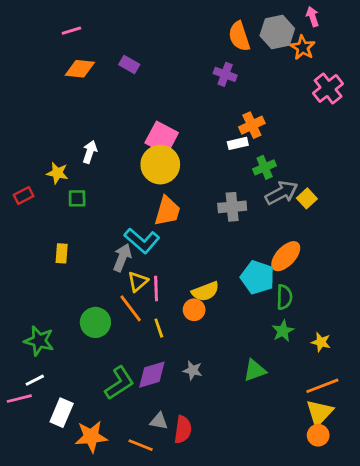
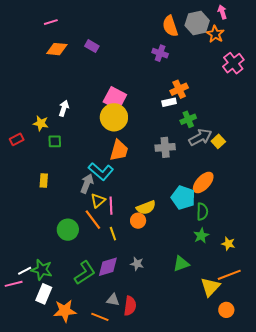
green star: (39, 341) -> (42, 270), moved
yellow triangle: (320, 413) -> (210, 287), moved

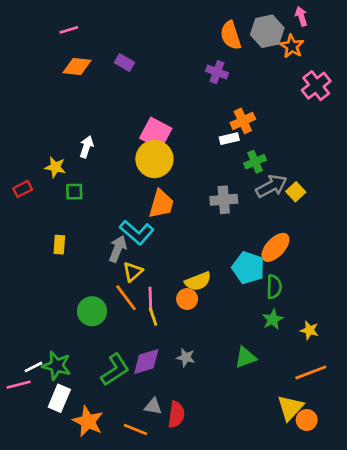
pink line: (111, 206) -> (150, 299), moved
yellow triangle: (210, 287) -> (290, 408), moved
orange star: (65, 311) -> (88, 421), turned 30

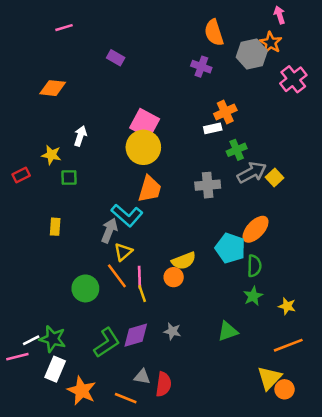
gray hexagon: (267, 31) -> (252, 54), moved
orange diamond: (77, 67) -> (53, 88), moved

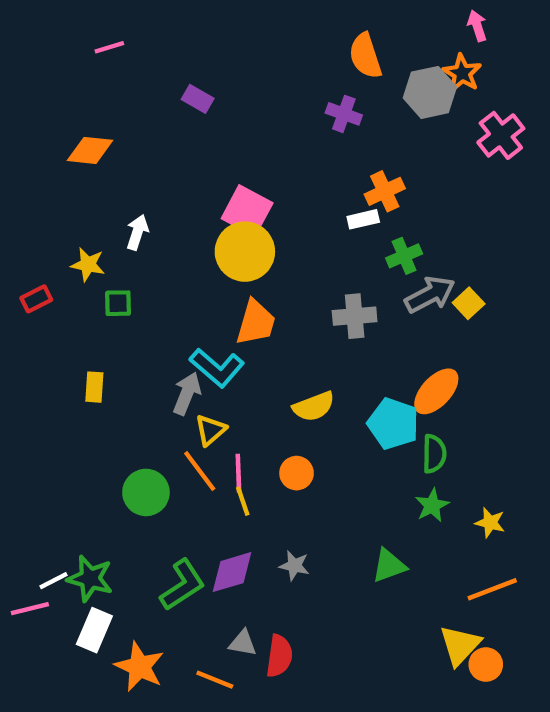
yellow semicircle: (184, 261) -> (314, 406), moved

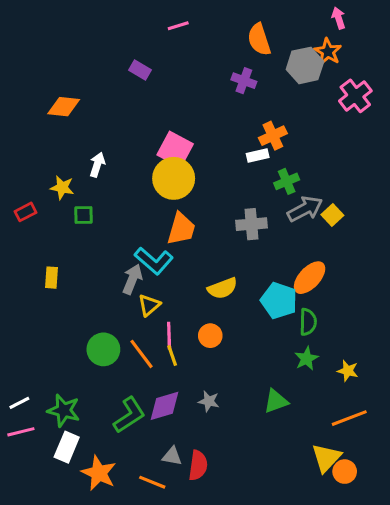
pink line: (109, 47) -> (178, 26), moved
yellow rectangle: (94, 387) -> (51, 278), moved
orange line: (200, 471) -> (142, 354), moved
white line: (53, 581) -> (19, 403), moved

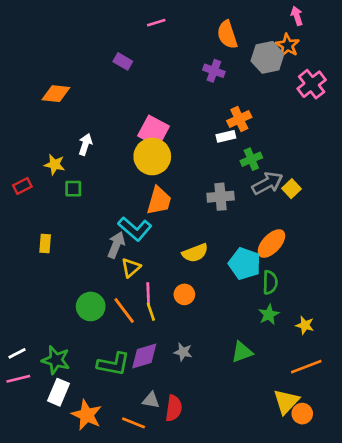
green L-shape: (129, 415) -> (113, 364), turned 44

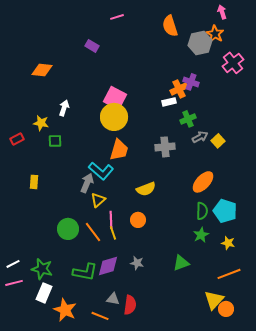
purple cross: (214, 71) -> (191, 82), moved
gray arrow: (267, 183) -> (200, 137), size x0.7
cyan pentagon: (245, 264) -> (225, 211), moved

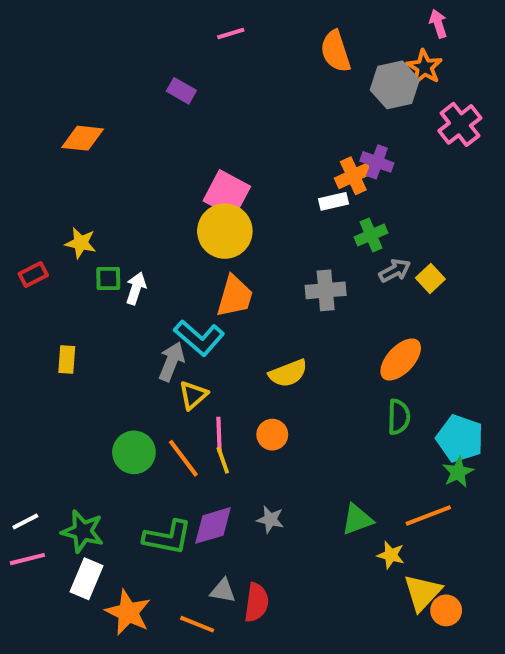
white arrow: (64, 108) -> (136, 288), moved
cyan pentagon: (225, 211) -> (460, 439), moved
green star: (201, 235) -> (458, 472), moved
yellow star: (228, 243) -> (391, 555), moved
orange line: (229, 274) -> (428, 516), moved

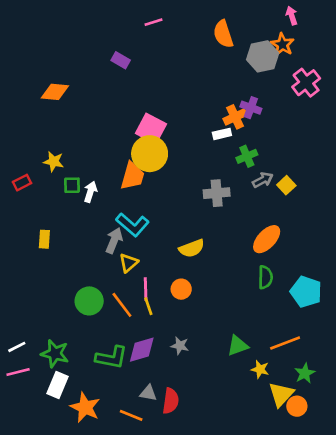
orange trapezoid: (235, 296) -> (132, 176), moved
green star: (458, 472) -> (305, 373), moved

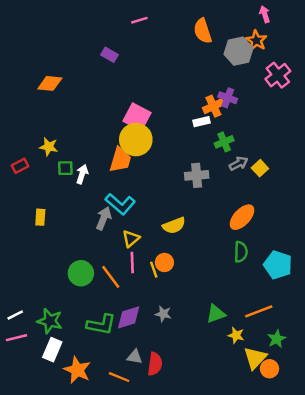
yellow triangle: (129, 263) -> (131, 239), moved
yellow line: (148, 306) -> (154, 270), moved

